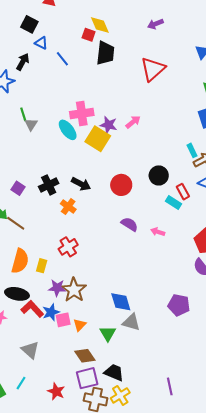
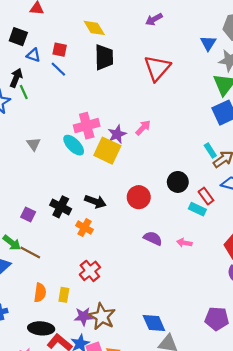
red square: (89, 35) -> (60, 50), moved
green line: (23, 114) -> (24, 92), moved
purple star: (109, 125) -> (117, 134), turned -30
black cross: (49, 185) -> (61, 207), turned -30
orange semicircle: (20, 261) -> (40, 293), size x0.7

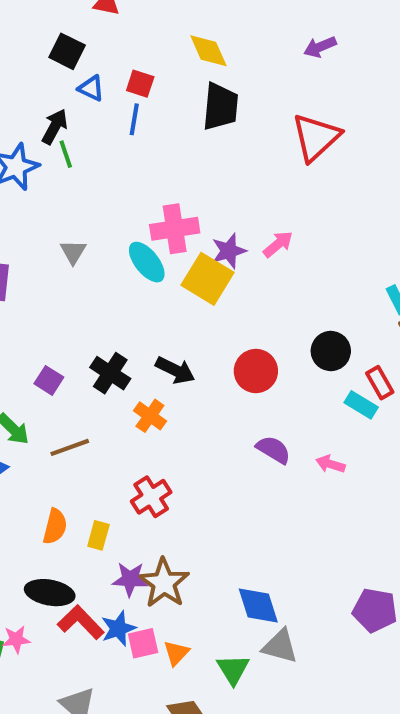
blue line: (58, 69) -> (134, 119), turned 49
brown line: (30, 252) -> (70, 447), moved, turned -54

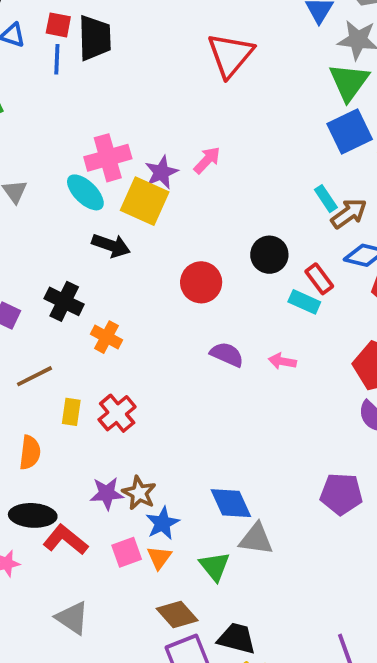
black trapezoid: (220, 107) -> (95, 38), moved
black arrow: (175, 370) -> (111, 245), moved
yellow rectangle: (98, 535) -> (71, 412), moved
brown star: (164, 583) -> (139, 493), size x0.7
blue star: (118, 628) -> (162, 523), moved

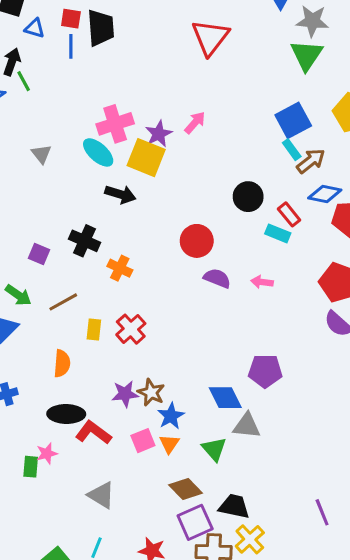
blue square: (350, 132) -> (293, 120), moved
red circle: (201, 282) -> (197, 241), moved
purple pentagon: (341, 494) -> (265, 371), moved

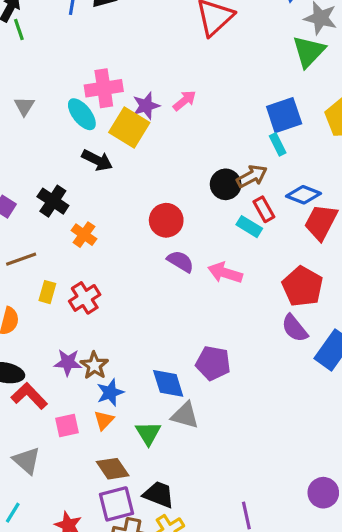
brown arrow: (311, 161) -> (252, 176), moved
pink arrow: (262, 282) -> (225, 273), size x1.5
pink square: (143, 441) -> (67, 426), moved

